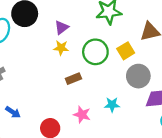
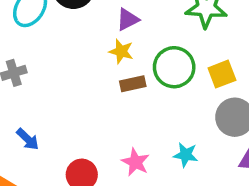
brown rectangle: (73, 79) -> (133, 84), moved

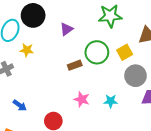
yellow star: (121, 51) -> (27, 50), moved
pink star: (136, 162) -> (82, 99), moved

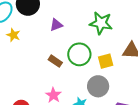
brown rectangle: (75, 65) -> (55, 61), turned 40
gray circle: (136, 76) -> (98, 86), moved

